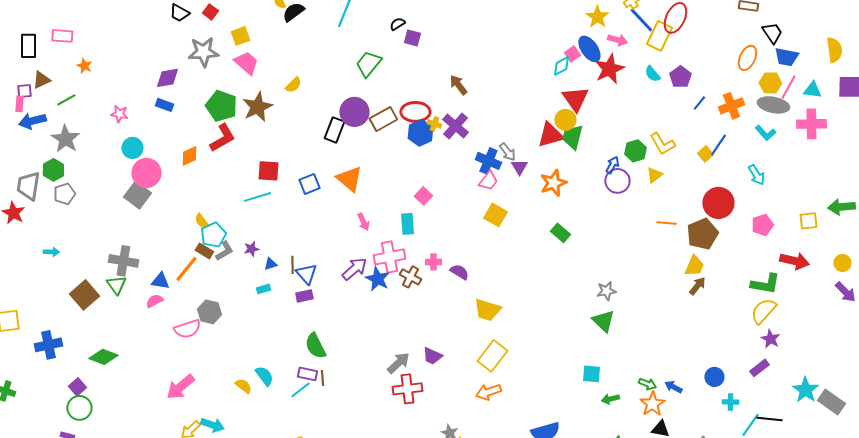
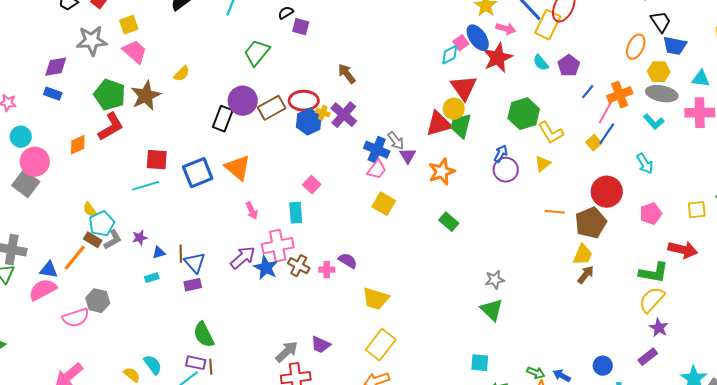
pink line: (788, 87) -> (606, 112), moved
green hexagon: (635, 151) -> (524, 114), moved, size x1.4
blue square: (309, 184) -> (198, 173), size x1.4
pink cross: (433, 262) -> (327, 270), moved
pink semicircle: (154, 301) -> (43, 290), size x1.6

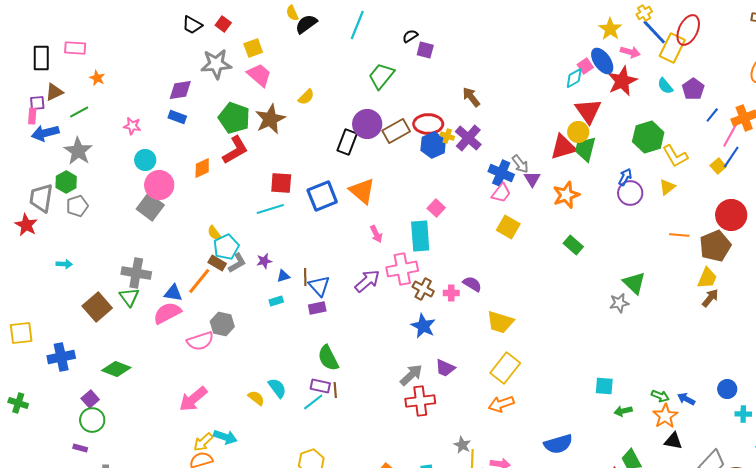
cyan rectangle: (296, 213) -> (420, 236), size x1.4
blue star: (266, 268) -> (423, 326), moved
green triangle: (492, 310) -> (634, 283), moved

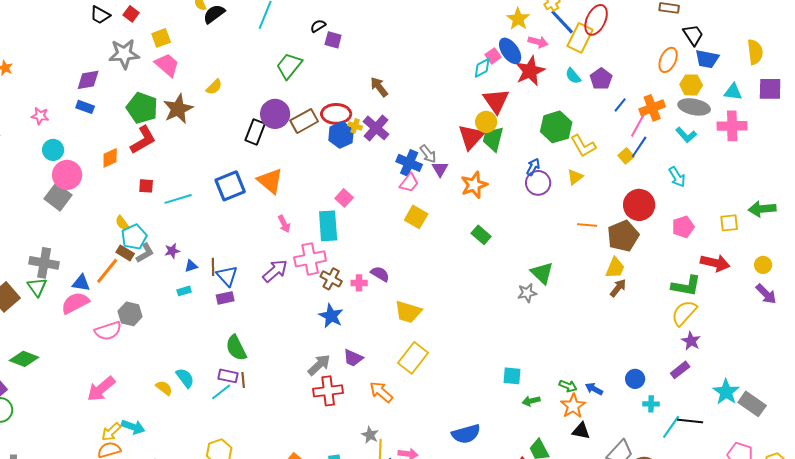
red triangle: (563, 147) -> (471, 137), turned -32
red square: (281, 183) -> (146, 186), moved, size x0.7
orange arrow: (501, 404) -> (381, 392), moved, turned 60

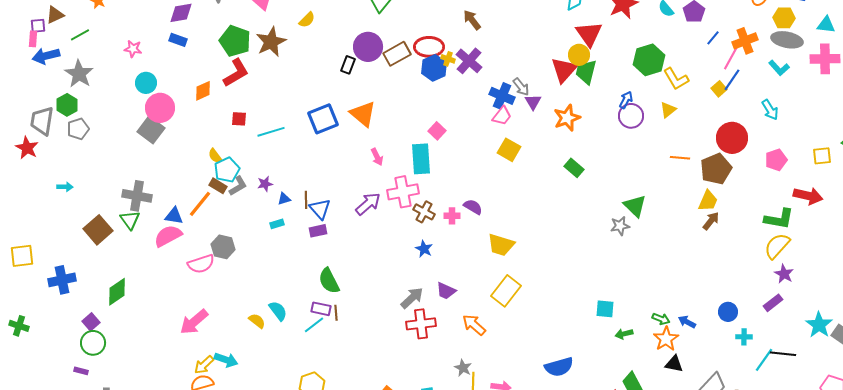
black rectangle: (255, 132) -> (348, 65), size x0.7
blue star: (331, 316) -> (424, 249), size x0.7
green diamond: (24, 359) -> (117, 292), turned -56

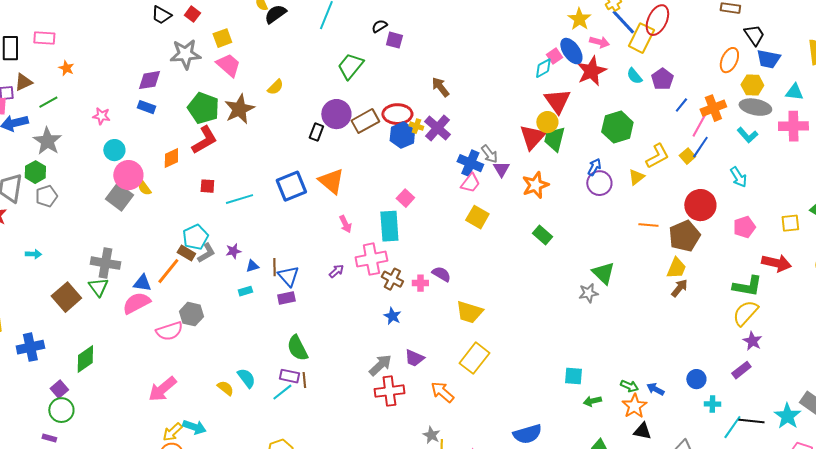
yellow L-shape: (676, 79) -> (657, 156), moved, turned -88
yellow semicircle: (215, 156) -> (144, 188), moved
purple arrow: (368, 204) -> (336, 271), size x0.6
cyan star: (819, 325) -> (787, 416), moved

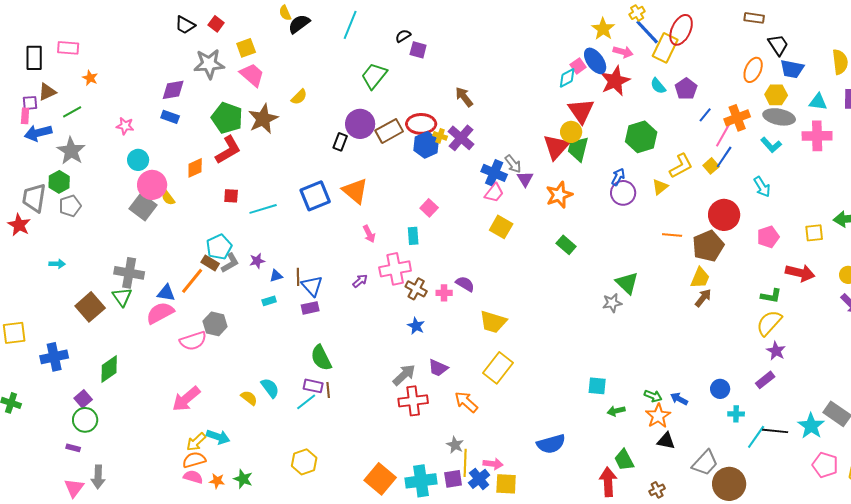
cyan rectangle: (389, 226) -> (413, 236), size x0.6
green L-shape: (747, 286) -> (771, 296), size x0.7

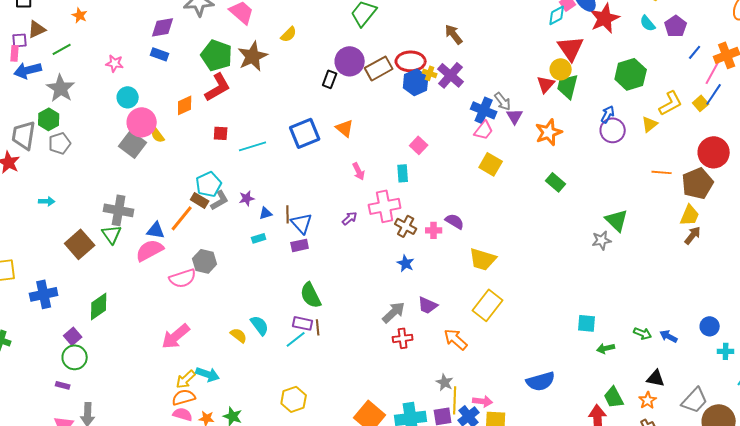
red triangle: (556, 147) -> (546, 84), size x0.7
orange triangle: (355, 191) -> (345, 128), size x0.7
red cross: (413, 401) -> (403, 338), size x0.7
orange star: (658, 416) -> (648, 400), moved, size x0.7

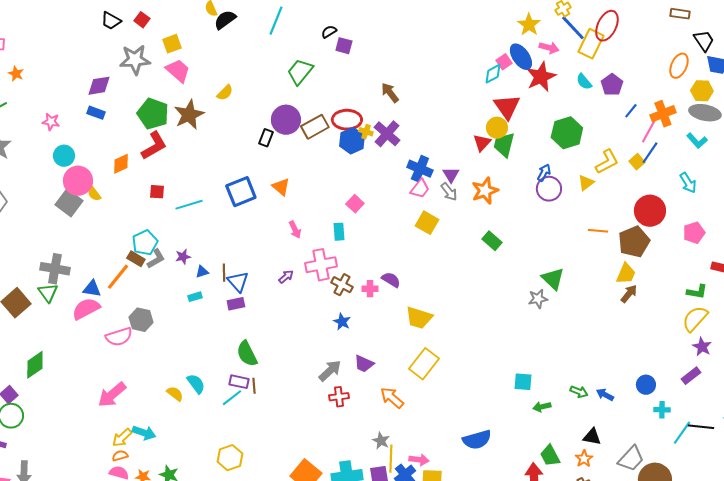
gray arrow: (503, 101) -> (449, 192), moved
orange semicircle: (184, 397) -> (120, 456), size x0.7

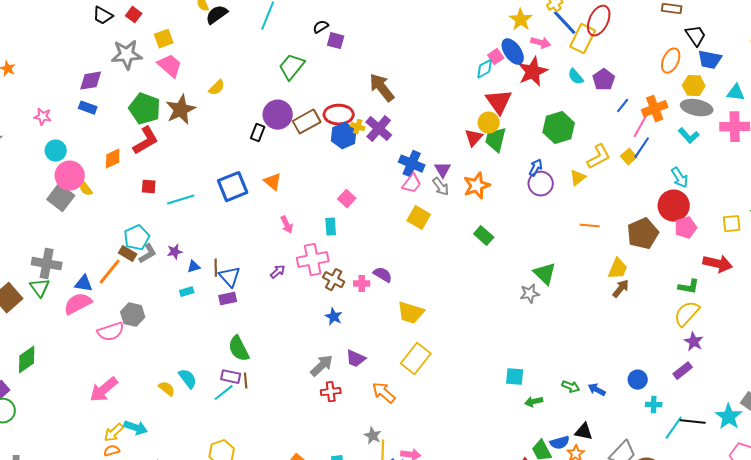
brown arrow: (390, 93) -> (382, 88), size x1.4
red circle: (650, 211) -> (674, 206), moved
brown pentagon: (634, 242) -> (643, 234), moved
blue semicircle: (477, 440) -> (560, 443), moved, size x0.7

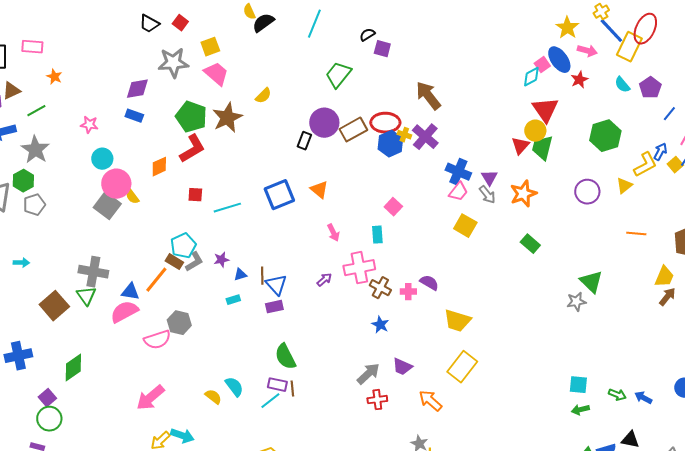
red star: (533, 72) -> (579, 80), size x0.6
blue arrow: (536, 168) -> (660, 152), moved
cyan square: (515, 377) -> (578, 385), moved

